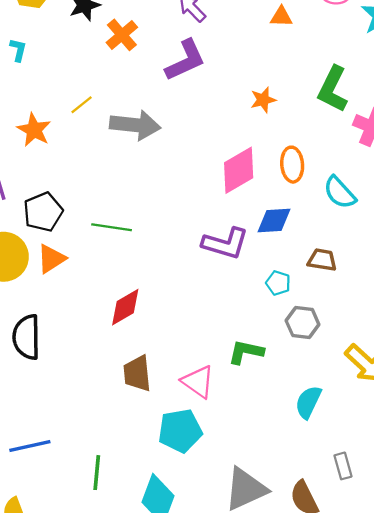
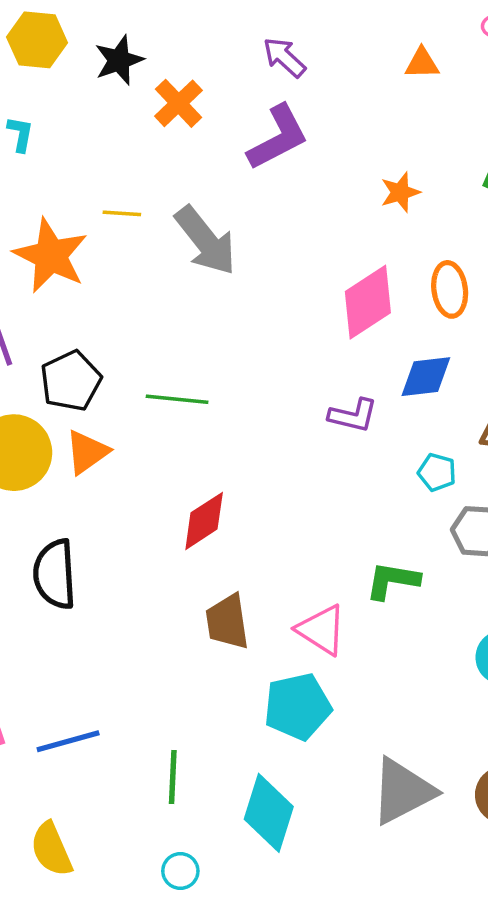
yellow line: (82, 105) -> (122, 213), turned 45
gray arrow: (135, 125) -> (206, 241), turned 48
orange star: (34, 130) -> (51, 256), size x1.4
purple L-shape: (225, 243) -> (353, 415), size x0.7

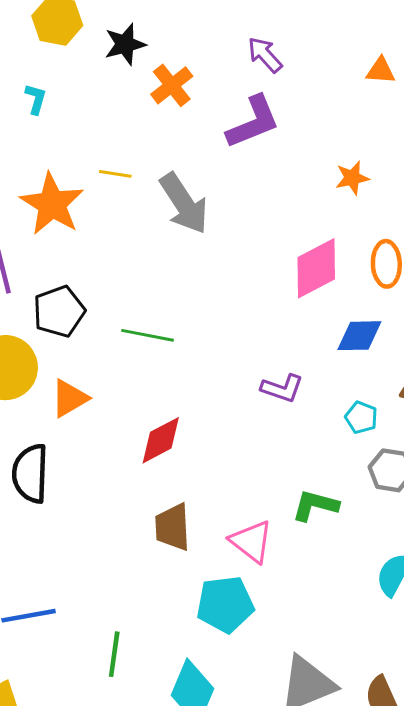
purple L-shape: (353, 415) -> (282, 388), moved
orange triangle: (87, 452) -> (69, 398), moved

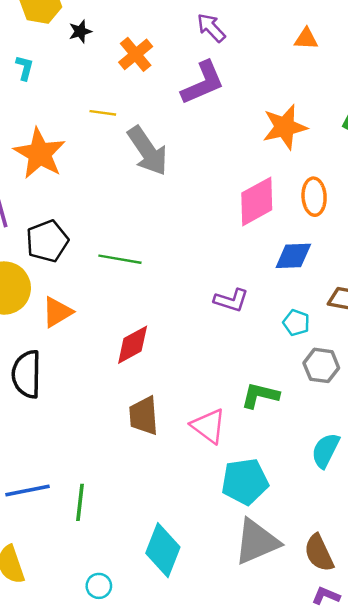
black star: (125, 44) -> (80, 31), moved, size x0.7
yellow line: (115, 174) -> (103, 113), moved
orange star: (352, 178) -> (285, 127), size x1.6
cyan pentagon: (225, 604) -> (245, 482), moved
green line: (114, 654) -> (80, 502), moved

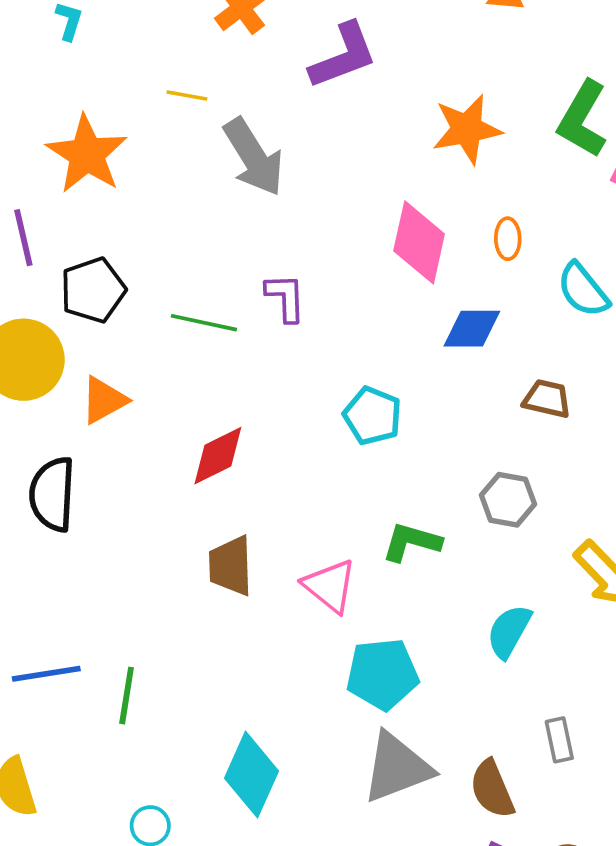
orange ellipse: (314, 197) -> (508, 239), size x0.7
pink diamond: (257, 201) -> (419, 242), turned -51
purple L-shape: (231, 300) -> (286, 298), moved, turned -112
cyan pentagon: (296, 323) -> (372, 416), moved, size x1.4

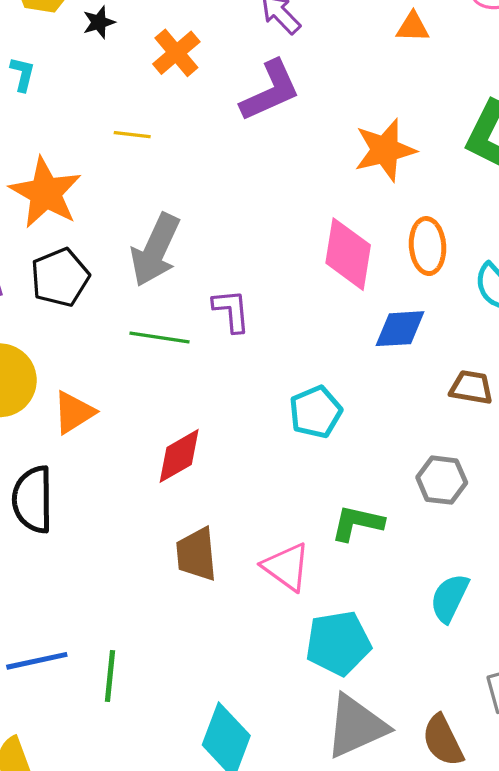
gray arrow: (254, 157) -> (155, 250), moved, turned 60
orange ellipse: (508, 239) -> (428, 246), size x1.5
black pentagon: (93, 290) -> (60, 277), moved
cyan pentagon: (372, 416) -> (316, 412), turned 30

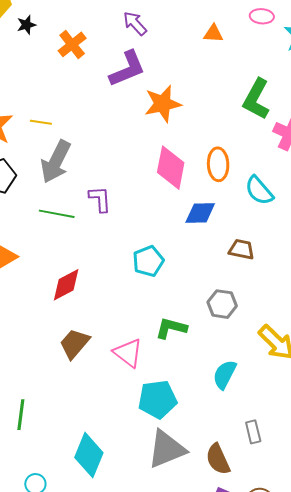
yellow line: (132, 135) -> (41, 122), moved
orange star: (385, 150) -> (163, 104), moved
brown trapezoid: (196, 554) -> (75, 344), turned 44

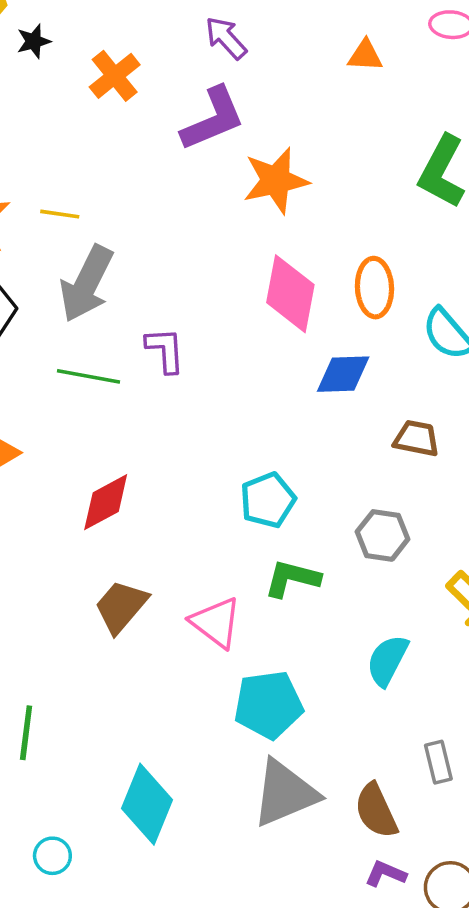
cyan pentagon: (148, 261) -> (268, 500), moved

